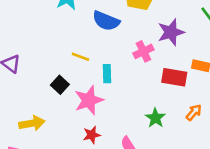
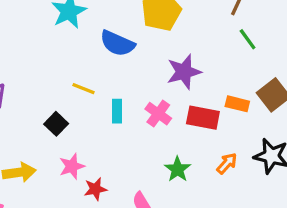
purple star: (171, 32) -> (184, 72), moved
pink cross: (143, 51) -> (158, 114), moved, turned -30
pink star: (89, 100) -> (72, 166), moved, size x0.7

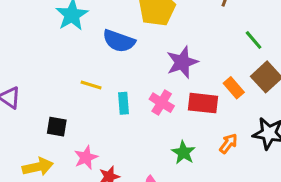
green line: (248, 39) -> (254, 40), moved
orange rectangle: (237, 104) -> (234, 88), turned 40
black square: (56, 124) -> (57, 127), moved, turned -30

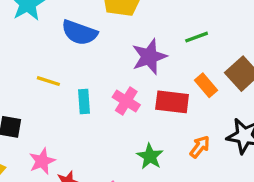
green line: (254, 40) -> (197, 37), moved, turned -70

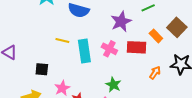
cyan rectangle: (84, 101) -> (84, 51), size x1.6
green star: (150, 156) -> (113, 85), moved

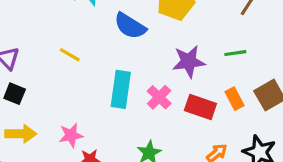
yellow line: (62, 40) -> (70, 55), moved
black square: (42, 69) -> (15, 94), moved

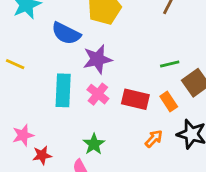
green line: (235, 53) -> (170, 64), moved
purple star: (189, 61) -> (97, 59), moved
orange rectangle: (234, 99) -> (169, 101), moved

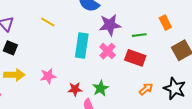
green line: (170, 64) -> (139, 35), moved
orange rectangle: (169, 101) -> (165, 23), moved
red star: (42, 155) -> (75, 89), moved

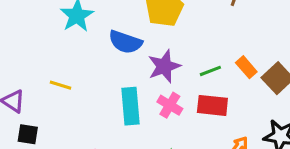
yellow line: (48, 22) -> (60, 85), moved
orange rectangle: (165, 23) -> (246, 67), moved

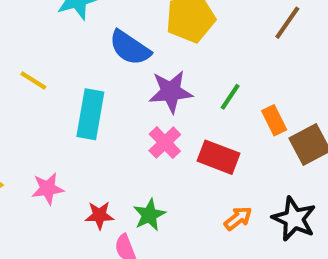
green line: (210, 71) -> (230, 97), moved, turned -50
cyan rectangle: (131, 106) -> (90, 114), moved

